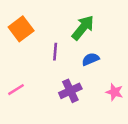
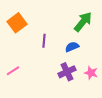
green arrow: (83, 28) -> (83, 22), moved
purple cross: (70, 91) -> (67, 72), moved

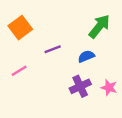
purple line: (44, 41) -> (53, 49), turned 64
pink line: (13, 71) -> (19, 71), moved

